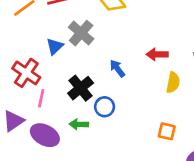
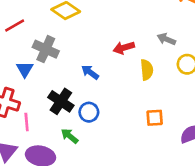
green arrow: (79, 124) -> (70, 136), turned 54

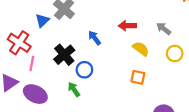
yellow semicircle: (147, 70) -> (141, 49), turned -63
orange square: (155, 118) -> (138, 77), moved
green arrow: (70, 136) -> (74, 89), moved

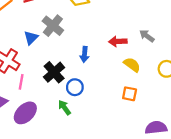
gray arrow: (164, 29) -> (147, 36), moved
blue arrow: (94, 38) -> (85, 54), turned -136
purple ellipse: (35, 94) -> (25, 113), turned -70

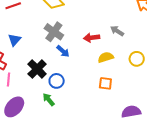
gray cross: (53, 26) -> (54, 32), moved
blue arrow: (85, 54) -> (63, 51), turned -48
yellow semicircle: (132, 65) -> (106, 57), turned -49

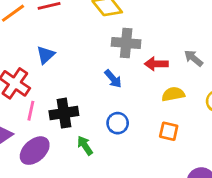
gray cross: (54, 32) -> (126, 43), moved, turned -36
black cross: (37, 69) -> (64, 113), moved, turned 30
blue circle: (57, 81) -> (118, 123), moved

